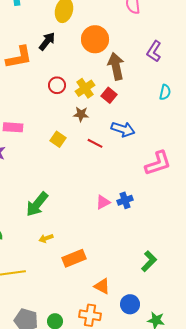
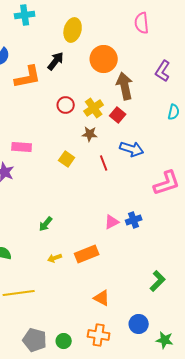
red line: (95, 143) -> (104, 163), turned 42
green arrow: (37, 204) -> (46, 224), size x0.6
orange rectangle: (74, 258) -> (87, 254), moved
orange triangle: (102, 286) -> (102, 298), moved

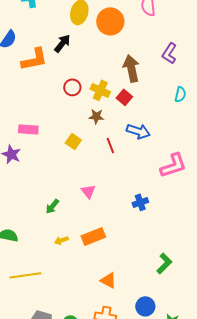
orange circle: (104, 59) -> (110, 21), moved
yellow cross: (94, 108) -> (100, 90), turned -30
pink triangle: (112, 222) -> (88, 191), moved, turned -42

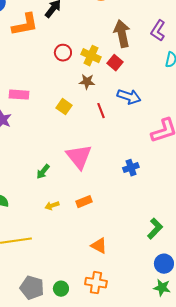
purple L-shape: (169, 53) -> (158, 31), moved
pink triangle: (88, 191) -> (79, 157), size x1.8
orange rectangle: (93, 236) -> (84, 202), size x0.7
blue circle: (145, 306) -> (164, 264), moved

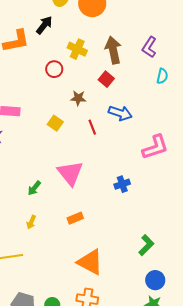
yellow cross: (91, 56) -> (77, 49), moved
yellow arrow: (52, 206) -> (31, 222), moved, turned -48
orange triangle: (99, 246) -> (90, 262), size x1.6

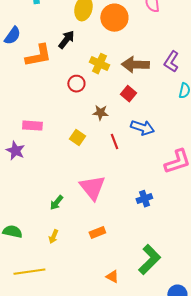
brown arrow: (113, 50) -> (135, 65), turned -76
green L-shape: (146, 245) -> (149, 260), moved, size x1.4
orange triangle: (90, 262) -> (112, 277), size x0.5

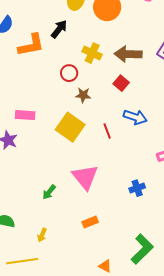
brown star: (100, 113) -> (83, 95), moved
yellow square: (77, 138) -> (70, 127), size x1.8
yellow arrow: (53, 237) -> (42, 235), moved

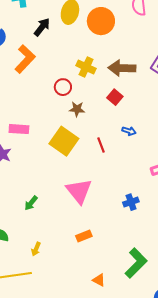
black arrow: (59, 29) -> (42, 27), moved
orange L-shape: (31, 45) -> (25, 59), turned -36
blue arrow: (135, 117) -> (129, 131), size x0.6
green arrow: (49, 192) -> (31, 203), moved

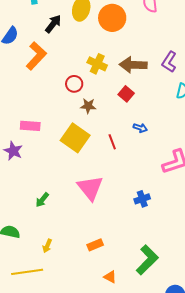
orange rectangle: (84, 236) -> (95, 245), moved

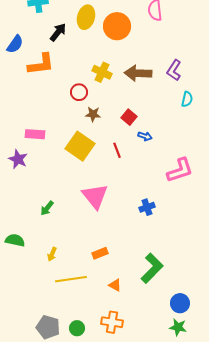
orange L-shape: (36, 56) -> (41, 64), turned 40
red square: (126, 94) -> (129, 117), moved
yellow line: (27, 272) -> (71, 279), moved

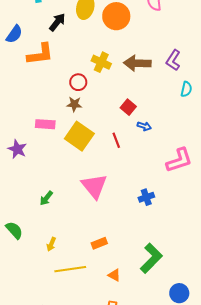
brown star: (93, 114) -> (74, 104), moved
pink rectangle: (35, 134) -> (45, 124), moved
green semicircle: (15, 240) -> (14, 230), turned 36

